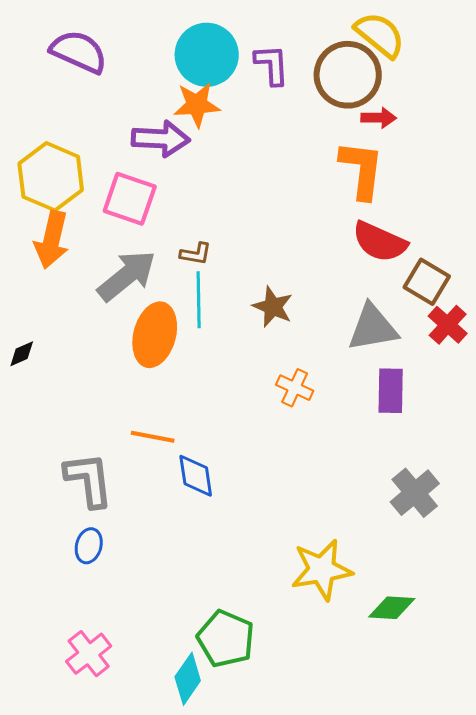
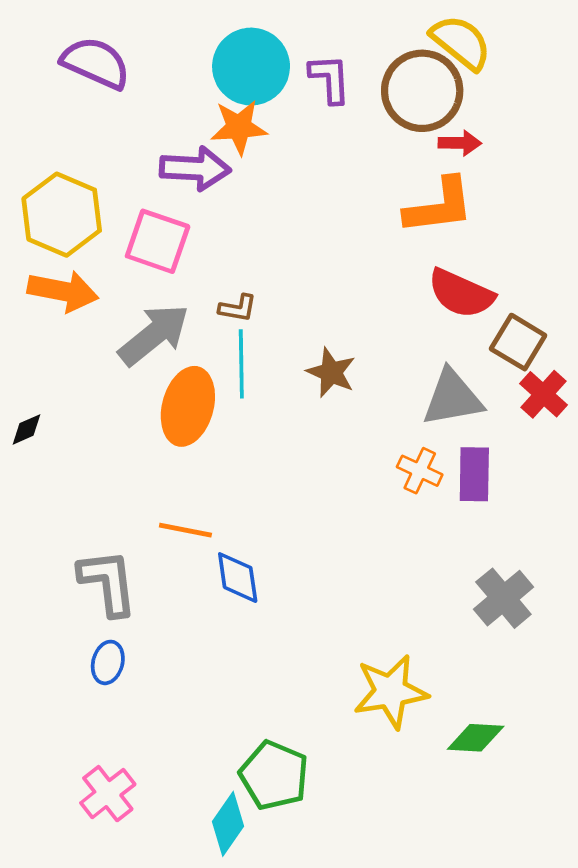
orange L-shape: (362, 170) -> (439, 206), turned 76
orange arrow: (52, 240) -> (63, 291), turned -92
orange cross: (295, 388) -> (420, 471), moved

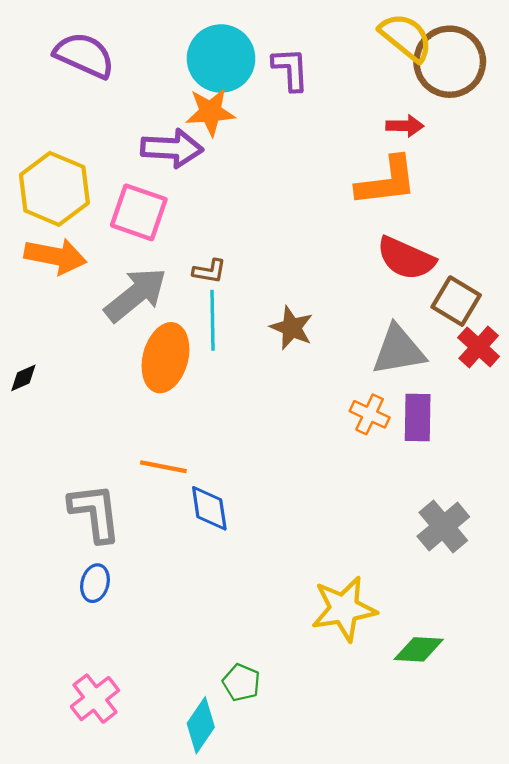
brown circle: (422, 91) -> (450, 62), moved
green pentagon: (274, 775) -> (241, 683), size x0.6

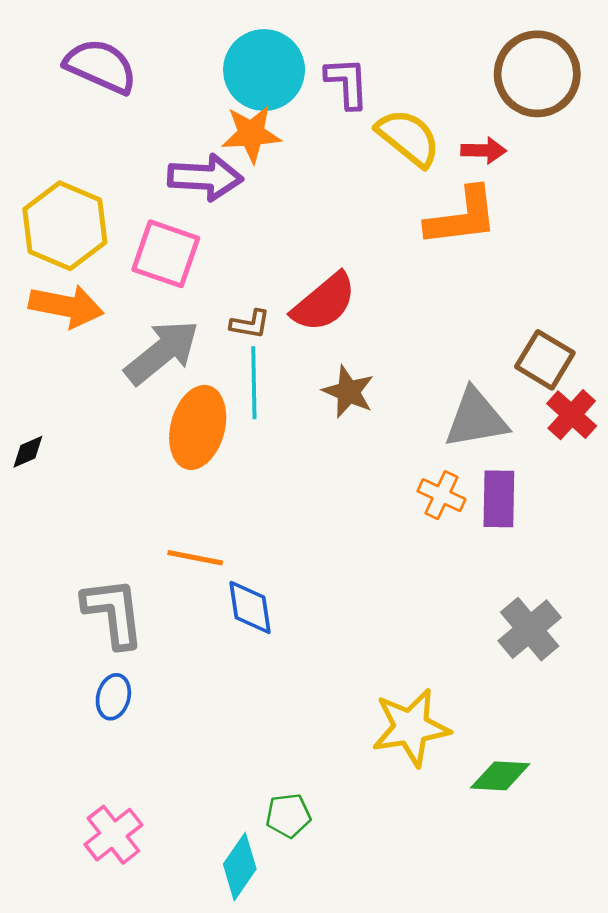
yellow semicircle: (406, 37) -> (408, 138), moved
red semicircle: (406, 258) -> (324, 302), moved, turned -64
green pentagon: (241, 683) -> (288, 816), turned -30

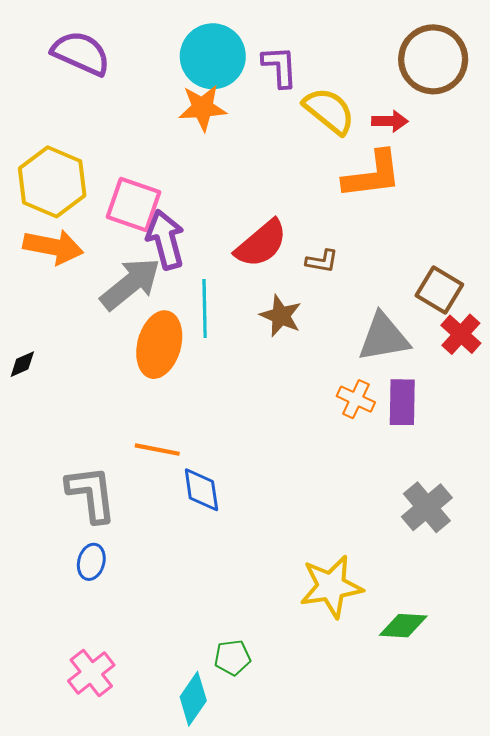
purple arrow: (205, 177) -> (165, 240), moved, turned -108
brown L-shape: (250, 324) -> (322, 261), moved

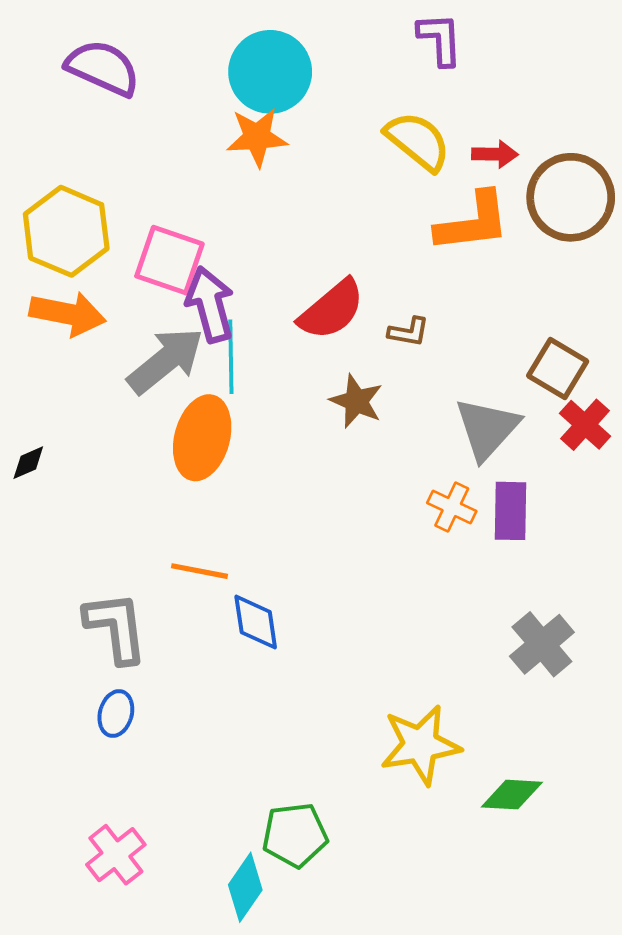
brown circle: (433, 59) -> (571, 197), moved
purple L-shape: (280, 67) -> (440, 39), moved
cyan line: (205, 309) -> (231, 357), moved
gray triangle: (384, 337) -> (487, 429), turned -38
green pentagon: (232, 658) -> (295, 835), size x1.4

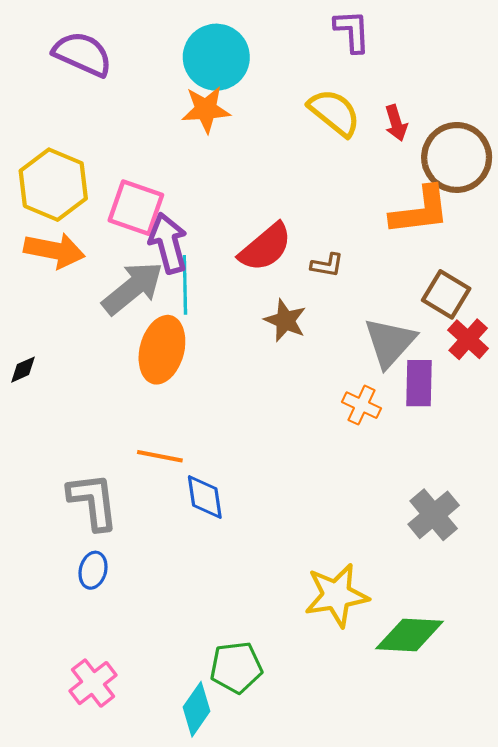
red arrow: (495, 154) -> (396, 123), turned 72
orange L-shape: (473, 222) -> (420, 211), moved
purple rectangle: (511, 511) -> (419, 383), moved
green diamond: (512, 795) -> (410, 635), size x1.4

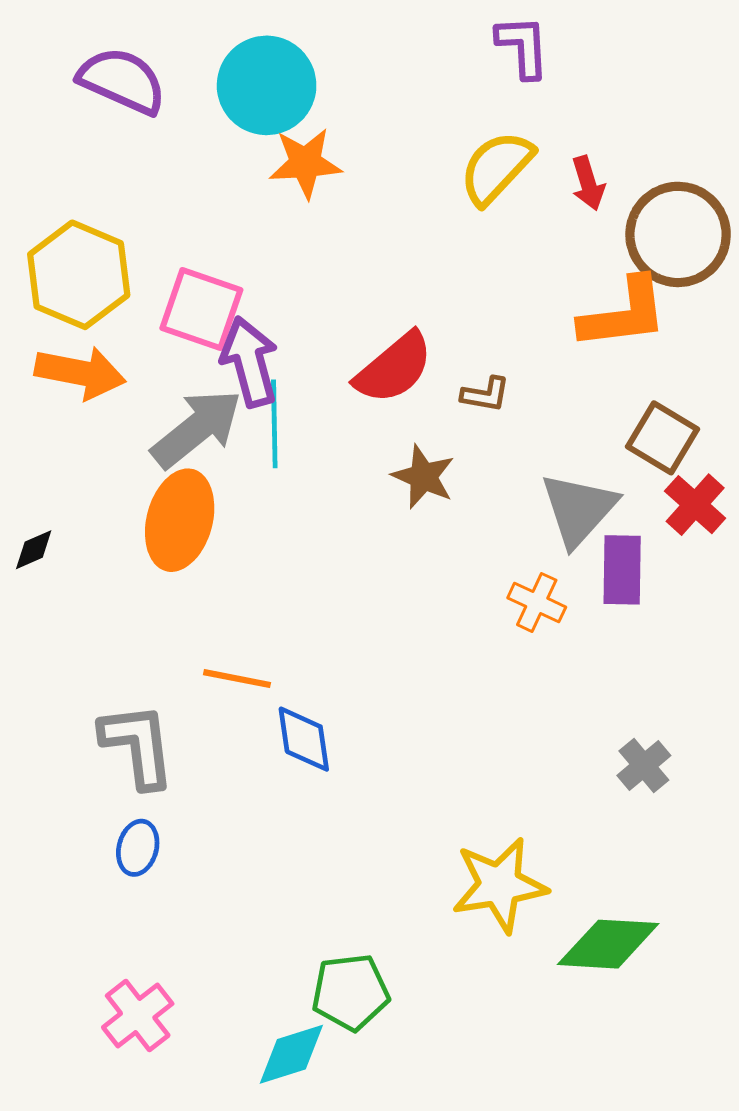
cyan circle: (216, 57) -> (267, 85), moved
yellow semicircle: (334, 113) -> (496, 168), turned -86
orange ellipse: (162, 350) -> (180, 520), moved
gray cross: (434, 515) -> (644, 765), size x0.7
cyan diamond: (196, 709) -> (291, 1054), turned 38

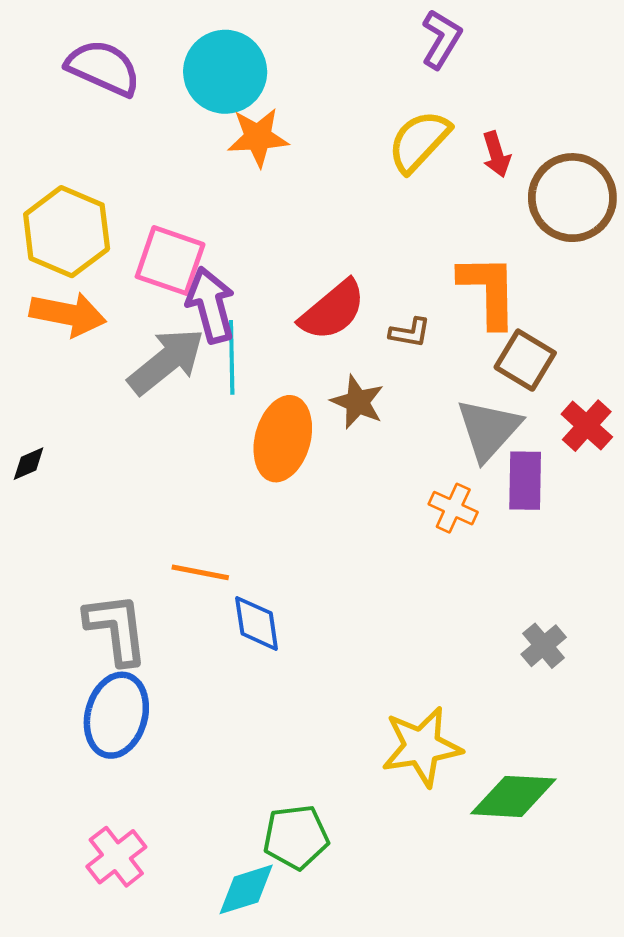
purple L-shape: (523, 47) -> (441, 39), turned 34
orange L-shape: (624, 314) -> (489, 291), moved, turned -84
brown square: (662, 438) -> (525, 360), moved
orange ellipse: (180, 520) -> (283, 439), moved
blue ellipse: (138, 848) -> (116, 715), size x1.8

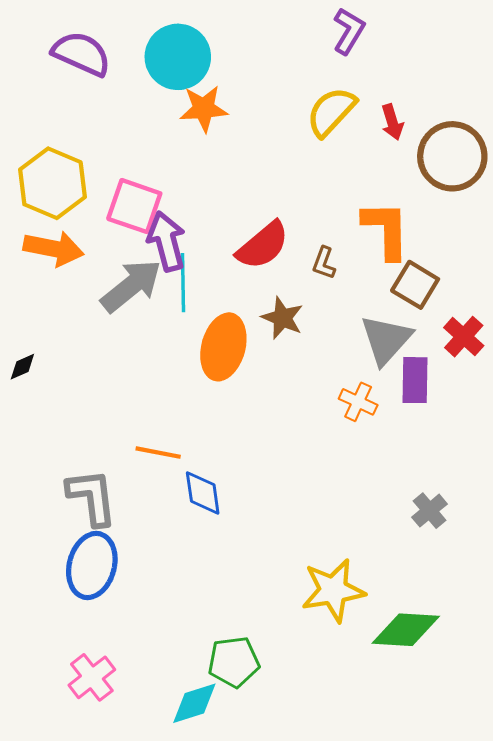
brown L-shape: (410, 333) -> (324, 263), turned 100

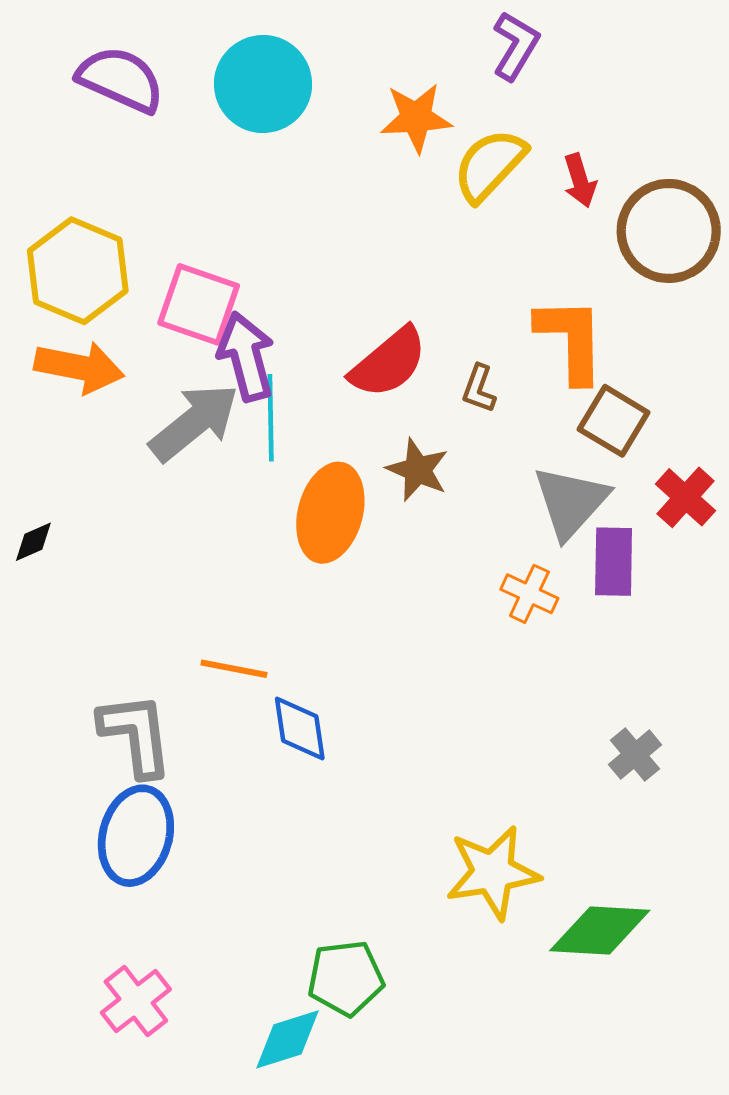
orange star: (204, 109) -> (416, 118), moved

